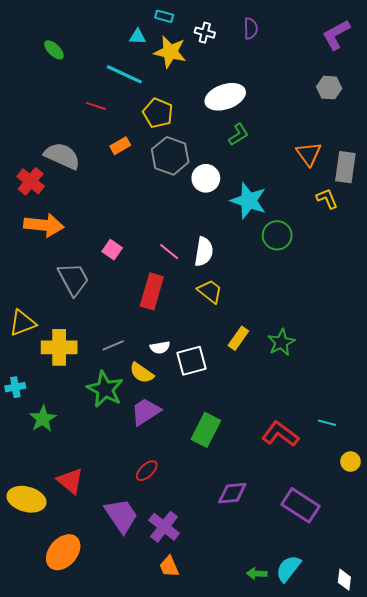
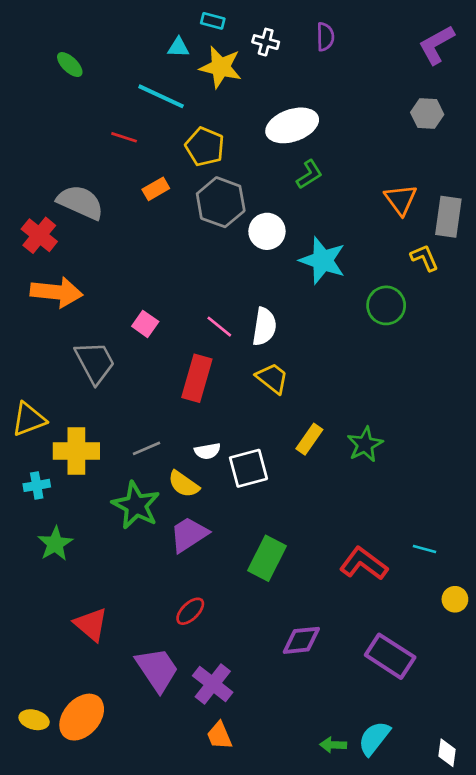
green circle: (277, 235) -> (386, 305), moved
cyan cross: (15, 387) -> (37, 485), moved
yellow ellipse: (26, 499) -> (34, 720), moved, size x0.6

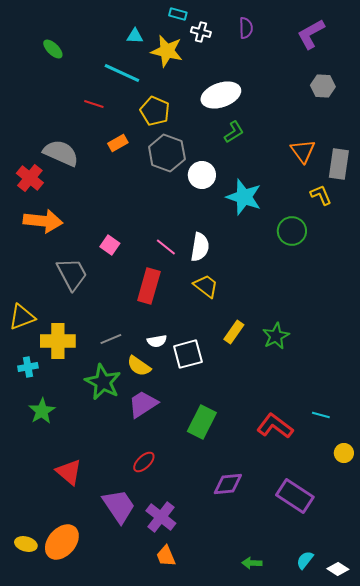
cyan rectangle: (213, 21) -> (178, 14), moved
purple L-shape: (436, 45) -> (311, 34), moved
cyan semicircle: (374, 738) -> (305, 560), moved, size x0.7
white diamond: (447, 753) -> (338, 569), turned -65

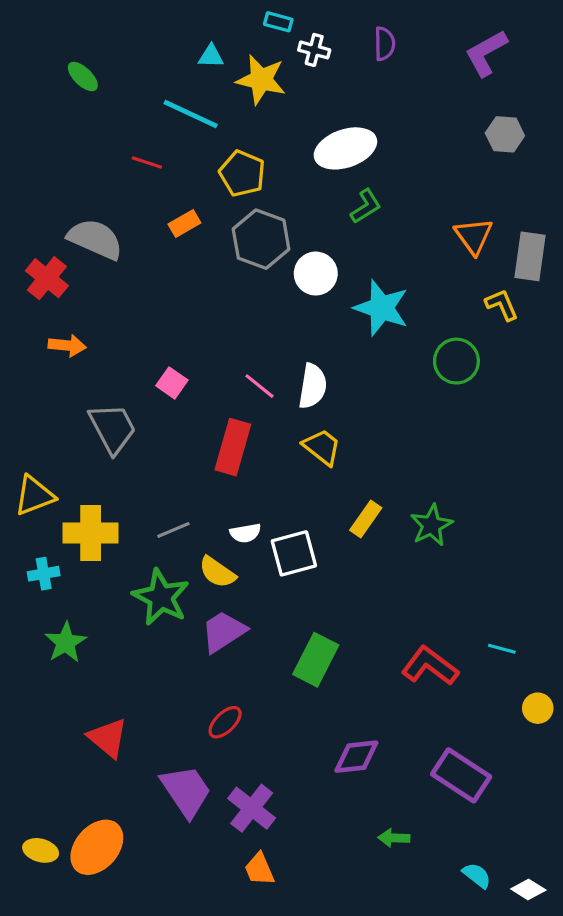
orange arrow: (43, 221) -> (67, 345), size x0.6
cyan semicircle: (305, 560) -> (477, 875), turned 90
green arrow: (252, 563) -> (394, 838), moved

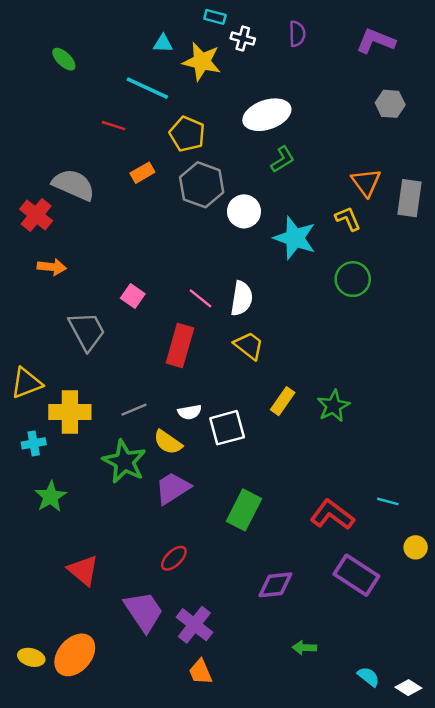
purple L-shape: (486, 53) -> (376, 41), turned 51
yellow L-shape: (502, 305) -> (348, 219), moved
purple rectangle: (461, 775) -> (356, 575), moved

